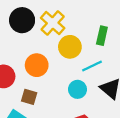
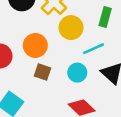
brown square: (29, 97) -> (43, 72), moved

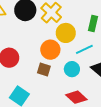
orange circle: (35, 45) -> (50, 50), moved

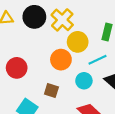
brown square: (44, 69) -> (51, 90), moved

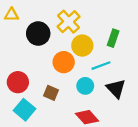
black circle: (34, 17) -> (38, 34), moved
red circle: (17, 68) -> (18, 82), moved

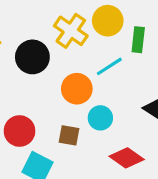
yellow circle: (82, 46) -> (108, 21), moved
cyan line: (101, 66) -> (109, 66), moved
cyan circle: (85, 86) -> (100, 118), moved

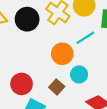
black circle: (32, 57) -> (27, 19), moved
brown square: (69, 135) -> (57, 87), turned 32

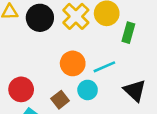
cyan line: (85, 38) -> (104, 67), moved

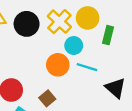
cyan line: (104, 67) -> (87, 67), turned 42
cyan circle: (88, 90) -> (74, 46), moved

